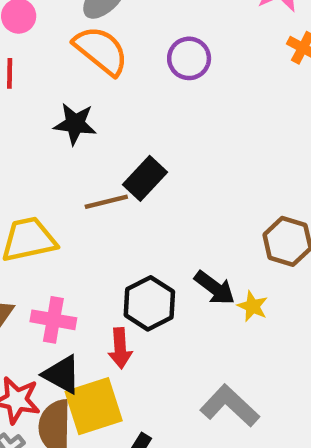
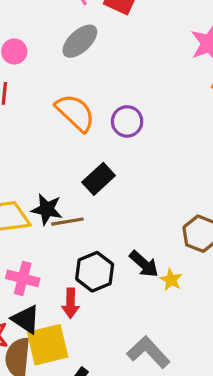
orange semicircle: (101, 50) -> (75, 113), moved
purple circle: (189, 58) -> (127, 121), moved
black star: (75, 124) -> (47, 209), moved
brown line: (106, 202) -> (67, 222), moved

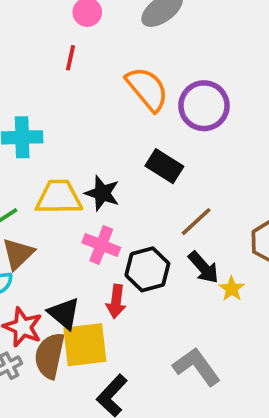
purple circle: (127, 121) -> (204, 106), size x1.4
black rectangle: (99, 179) -> (164, 166), turned 68
brown line: (67, 222) -> (196, 222), moved, turned -40
pink cross: (23, 278) -> (101, 245), moved

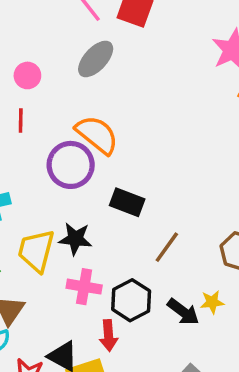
purple circle: (204, 106) -> (71, 165), moved
yellow trapezoid: (59, 197) -> (36, 251), turned -63
black arrow: (204, 267) -> (183, 312), moved
yellow star: (232, 289) -> (212, 302), turned -30

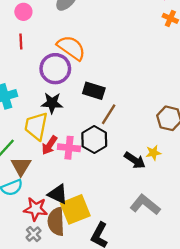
black star: (75, 239) -> (52, 103), moved
brown line: (167, 247) -> (109, 114), moved
black hexagon: (131, 300) -> (94, 140), moved
red arrow: (108, 336) -> (49, 145), moved, turned 42

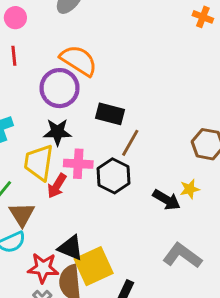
pink cross: (69, 148) -> (78, 164), moved

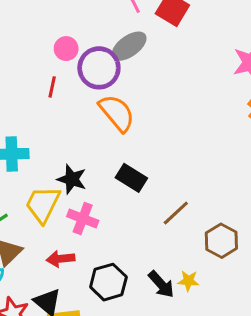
purple circle: (60, 88) -> (99, 68), moved
brown line: (130, 143) -> (176, 213), moved
black hexagon: (113, 176) -> (108, 282), moved
red arrow: (57, 186) -> (61, 259), moved, turned 35

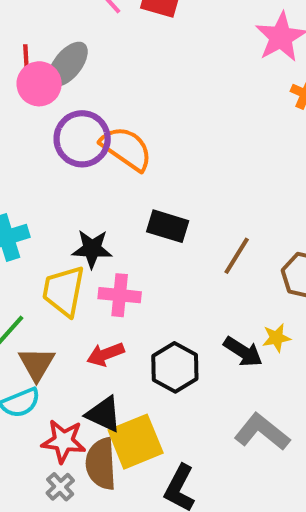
gray ellipse: (129, 46) -> (68, 64), moved
pink circle: (66, 49) -> (39, 84), size x1.4
purple circle: (99, 68) -> (82, 139), moved
red line: (52, 87) -> (26, 58), moved

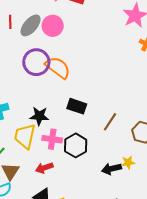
pink circle: (39, 84) -> (53, 26), moved
black arrow: (243, 352) -> (112, 169), turned 132
black hexagon: (175, 367) -> (76, 145), moved

